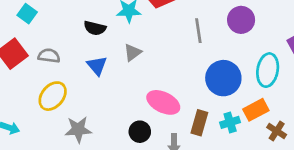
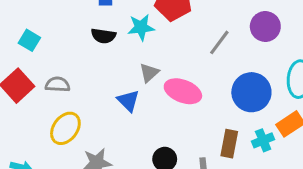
black semicircle: (95, 28) -> (103, 36), moved
gray line: (198, 31) -> (219, 42), turned 50
blue triangle: (97, 66) -> (128, 101), moved
pink ellipse: (163, 102) -> (183, 91), moved

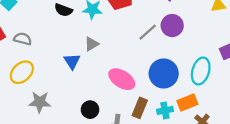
purple circle: (265, 26) -> (172, 26), moved
pink ellipse: (183, 91) -> (122, 79), moved

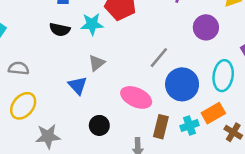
purple circle: (172, 26) -> (206, 27), moved
gray line: (148, 32) -> (159, 58), moved
black circle: (90, 110) -> (99, 125), moved

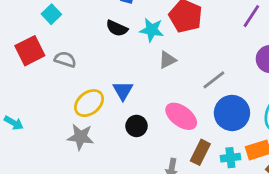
gray triangle: (97, 63) -> (167, 60), moved
yellow ellipse: (23, 106) -> (89, 103), moved
black circle: (99, 125) -> (136, 126), moved

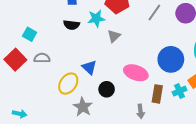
cyan square: (51, 14) -> (30, 34), moved
gray line: (214, 80) -> (154, 12), moved
gray star: (80, 137) -> (83, 107), moved, turned -30

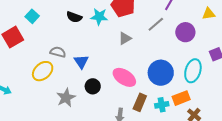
gray triangle: (114, 36) -> (125, 38), moved
gray semicircle: (42, 58) -> (58, 52), moved
yellow ellipse: (68, 84) -> (43, 71), moved

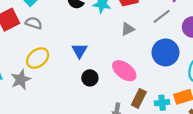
gray semicircle: (58, 52) -> (34, 23), moved
blue circle: (161, 73) -> (165, 52), moved
gray star: (66, 98) -> (21, 79), moved

